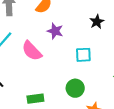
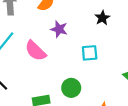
green circle: (75, 88) -> (71, 88), moved

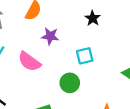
green circle: (71, 88) -> (70, 83), moved

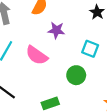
cyan square: (85, 56) -> (90, 49), turned 35

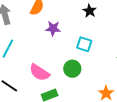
pink semicircle: (37, 55) -> (39, 72), moved

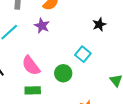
purple star: (53, 28) -> (42, 26), moved

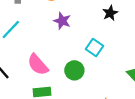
purple star: (42, 26) -> (62, 21), moved

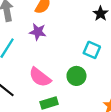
purple star: (62, 21) -> (38, 32), moved

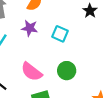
cyan square: (92, 50) -> (60, 34), moved

